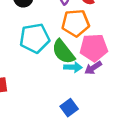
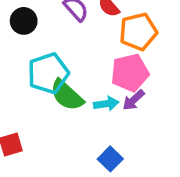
orange pentagon: (76, 23) -> (138, 32), moved
green semicircle: (63, 52) -> (67, 95), moved

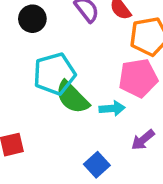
purple arrow: (134, 100) -> (143, 140), moved
blue square: (110, 159) -> (97, 165), moved

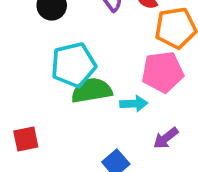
green semicircle: (72, 97) -> (92, 91), turned 123

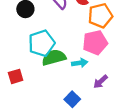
red square: (26, 139) -> (16, 76), moved

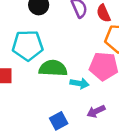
cyan pentagon: (42, 43) -> (28, 45), moved

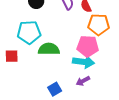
cyan arrow: (80, 83) -> (83, 62), moved, size x1.5

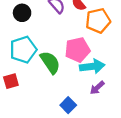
pink pentagon: (88, 46) -> (77, 50), moved
green semicircle: (49, 49) -> (50, 62), turned 70

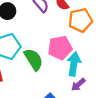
cyan arrow: (92, 66) -> (74, 64), turned -75

